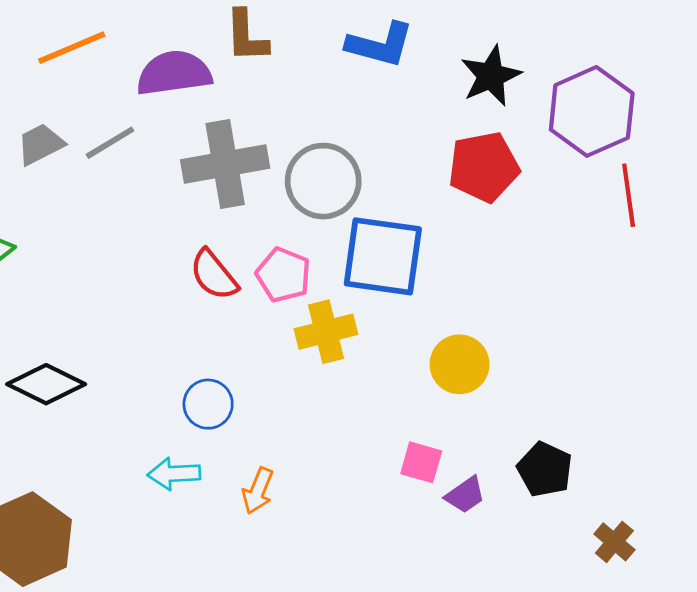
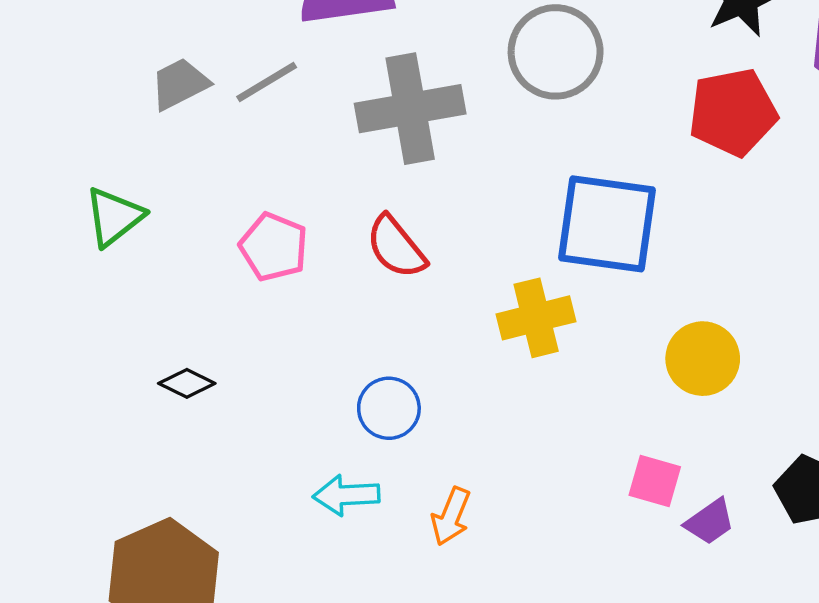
gray circle: (323, 181) -> (556, 52), moved
pink pentagon: (283, 275) -> (274, 247), moved
black diamond: (46, 384) -> (187, 383), size x0.6

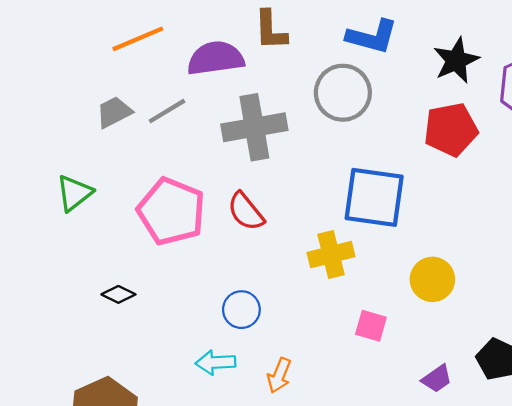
pink pentagon: (274, 247) -> (171, 211), size x1.6
pink square: (655, 481) -> (371, 326), moved

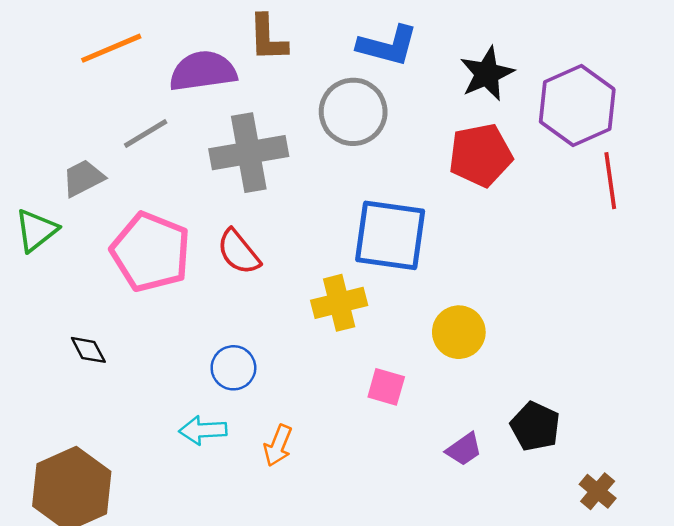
gray trapezoid: (114, 112) -> (83, 178), moved
black diamond: (118, 294) -> (88, 350), turned 36

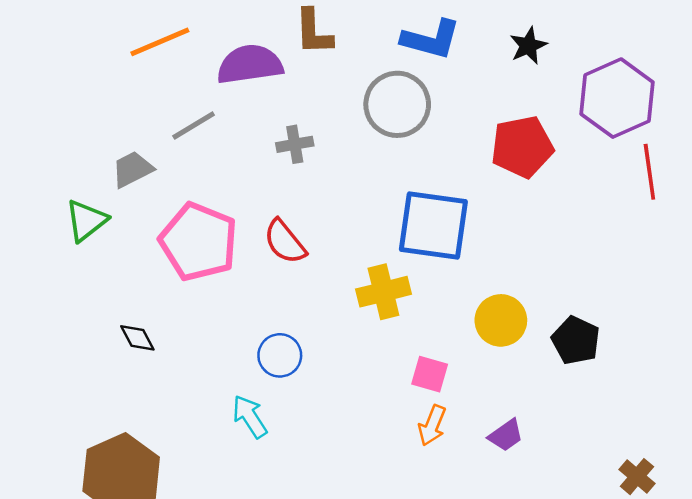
black star: (487, 74) -> (528, 46), moved, size x0.7
gray cross: (249, 153) -> (295, 144), size x0.5
black pentagon: (535, 426) -> (576, 340), moved
cyan arrow: (203, 430) -> (250, 417), turned 60
orange arrow: (278, 445) -> (432, 425), moved

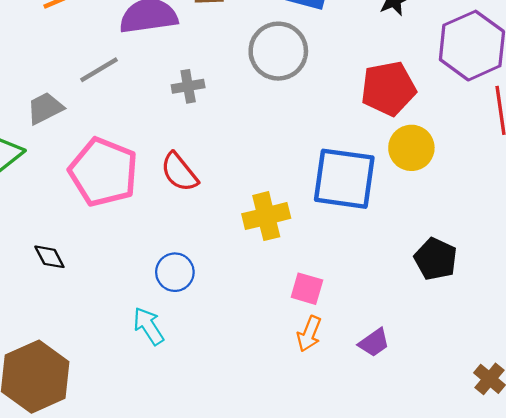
blue square: (433, 225) -> (344, 179), moved
yellow circle: (501, 320) -> (411, 148), moved

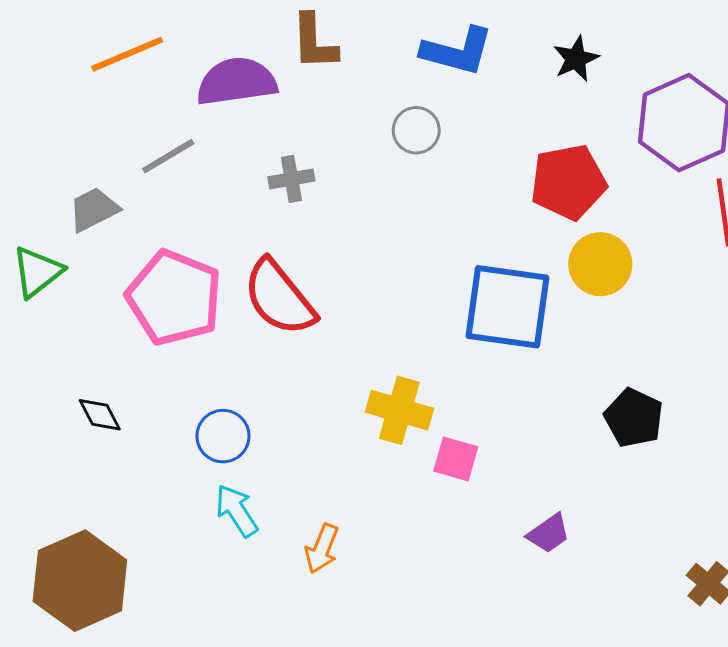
gray circle: (278, 51) -> (416, 130), size x0.6
red semicircle: (179, 172) -> (279, 298), size x1.4
yellow cross: (266, 216) -> (399, 410), moved, turned 30
blue circle: (175, 272) -> (223, 436), moved
orange arrow: (309, 334) -> (322, 549), moved

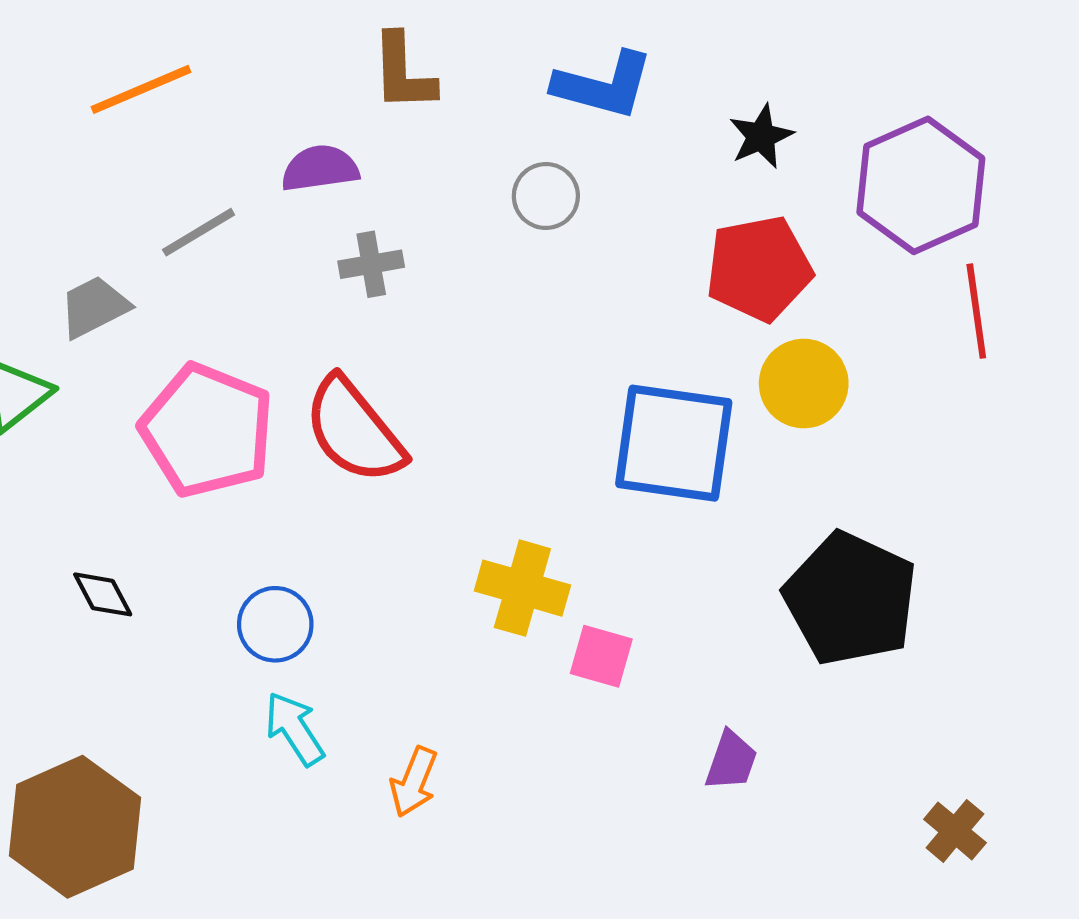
black star: (576, 59) -> (761, 136), moved
purple semicircle: (237, 82) -> (320, 168), moved, size x0.7
black pentagon: (634, 418) -> (851, 599), size x1.6
purple trapezoid: (549, 533) -> (731, 761), turned -36

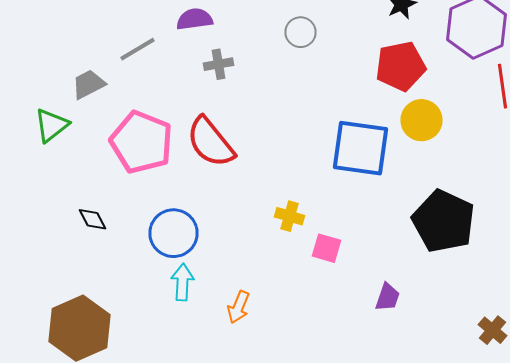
yellow cross: (522, 588) -> (290, 216), size x0.7
blue circle: (275, 624) -> (174, 233), size x1.4
cyan arrow: (294, 729) -> (182, 282), turned 36

